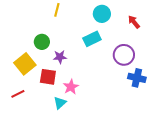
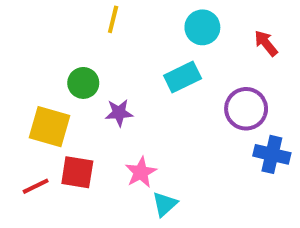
yellow square: (25, 64) -> (50, 127), turned -35
red square: (48, 77) -> (77, 172), moved
cyan triangle: (60, 103) -> (165, 204), moved

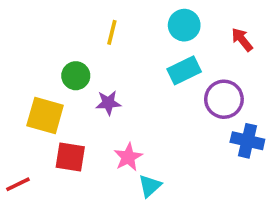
yellow line: (113, 19) -> (112, 32), moved
cyan rectangle: (183, 77) -> (184, 70), moved
red line: (36, 186) -> (18, 184), moved

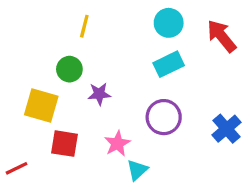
yellow line: (112, 32) -> (84, 26), moved
red arrow: (242, 40) -> (222, 36), size x1.5
purple circle: (224, 99) -> (164, 117), moved
blue cross: (247, 141) -> (226, 129), turned 36

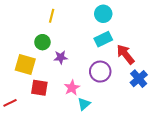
red arrow: (222, 36) -> (126, 54), moved

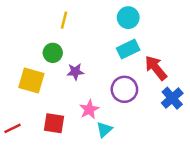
red square: (39, 88) -> (54, 123), moved

